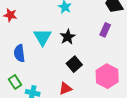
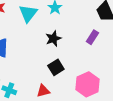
cyan triangle: (43, 37) -> (28, 13), moved

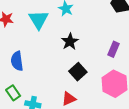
purple rectangle: (92, 37) -> (114, 49), moved

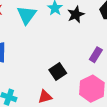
black star: (70, 42) -> (76, 14), moved

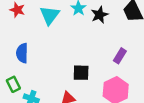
black square: (58, 71) -> (81, 73), turned 35

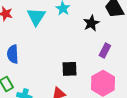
black star: (100, 15) -> (91, 23), moved

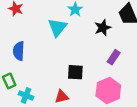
cyan triangle: (36, 17) -> (57, 27), moved

